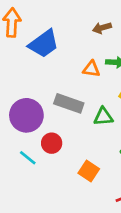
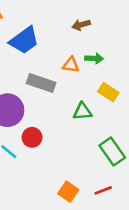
gray rectangle: (69, 103) -> (41, 83), moved
orange square: (89, 171) -> (68, 192), moved

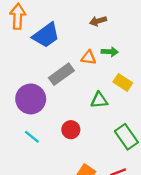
gray rectangle: (41, 83) -> (61, 74), turned -55
red circle: (32, 137) -> (71, 130), moved

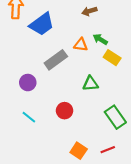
green arrow: (110, 52) -> (100, 39), turned -152
yellow rectangle: (123, 82) -> (112, 58), moved
purple circle: (31, 99) -> (28, 83), size x0.6

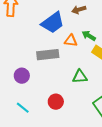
blue trapezoid: (42, 24) -> (53, 23), moved
gray rectangle: (56, 60) -> (48, 55), turned 30

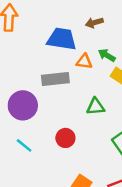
blue trapezoid: (53, 23) -> (62, 39), turned -135
purple circle: (22, 76) -> (23, 105), size x1.5

